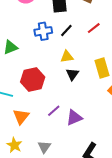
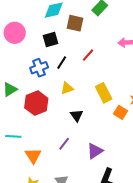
black triangle: (72, 74) -> (77, 115), moved
red hexagon: (33, 80) -> (36, 103), moved
purple triangle: (74, 118) -> (95, 151), moved

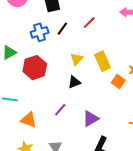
yellow triangle: (67, 88) -> (76, 59), moved, turned -32
black triangle: (77, 115) -> (74, 82), turned 40
orange triangle: (33, 156) -> (29, 120), turned -42

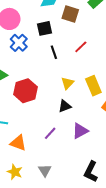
black line: (62, 29) -> (54, 52), turned -56
blue cross: (40, 32) -> (19, 43), moved, turned -30
purple triangle: (91, 119) -> (80, 131), moved

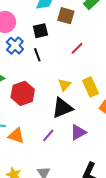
black line: (54, 52) -> (37, 55), moved
black triangle: (65, 106) -> (62, 108), size x1.6
orange triangle: (18, 143) -> (16, 136), moved

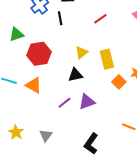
black triangle: (62, 108) -> (75, 75), size x0.7
purple line: (48, 135) -> (65, 103), moved
orange triangle: (16, 136) -> (34, 85), moved

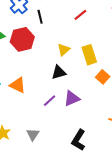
red hexagon: (39, 54) -> (22, 39), moved

